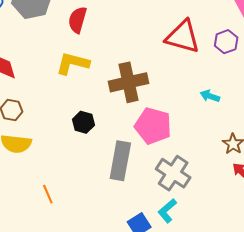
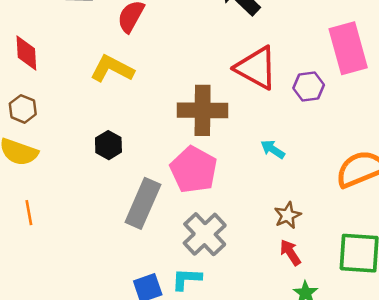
brown cross: (128, 82) -> (203, 110), moved
orange line: (48, 194) -> (29, 213), moved
cyan L-shape: (167, 211) -> (187, 279), turned 30

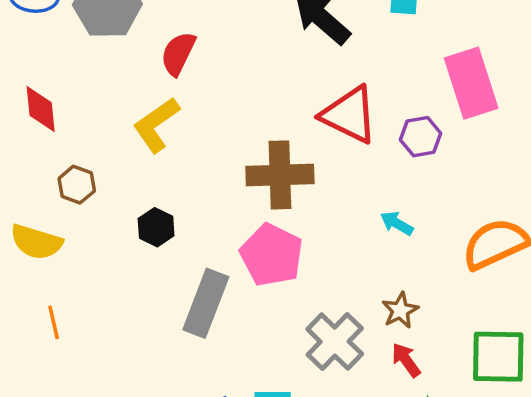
yellow L-shape: (112, 69) -> (156, 125), turned -60
brown hexagon: (23, 109) -> (77, 185), moved
cyan arrow: (273, 149) -> (397, 223), moved
gray cross: (205, 234) -> (335, 342), moved

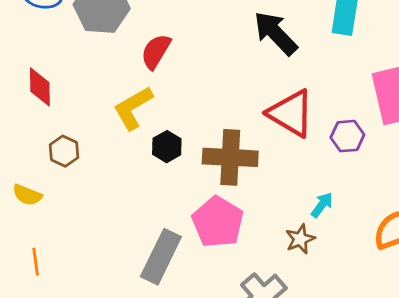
cyan arrow: (397, 223) -> (322, 205), turned 92
black hexagon: (156, 227) -> (167, 147), moved
yellow semicircle: (36, 242) -> (27, 195), size x0.7
brown star: (400, 310) -> (300, 239), moved

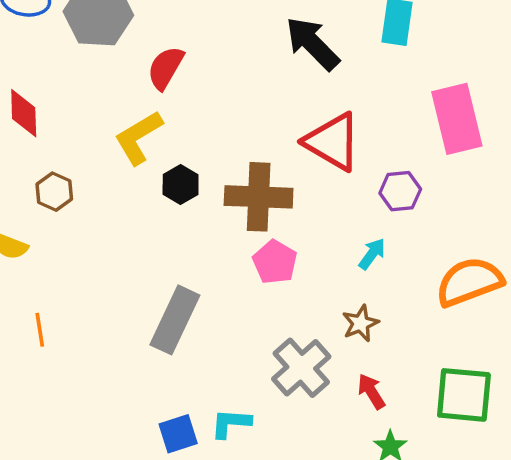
purple hexagon: (347, 136) -> (400, 191), moved
pink pentagon: (218, 222) -> (275, 262), moved, size x0.7
brown star: (300, 239) -> (360, 323), moved
orange line: (36, 262) -> (40, 330), moved

